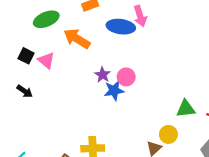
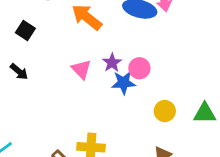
pink triangle: (46, 60) -> (81, 69), moved
yellow circle: (168, 134) -> (165, 111), moved

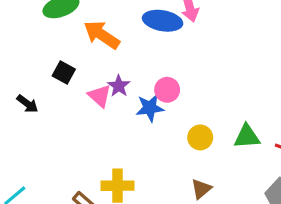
black square: (25, 31) -> (64, 72), moved
purple star: (112, 63) -> (119, 86), moved

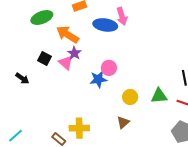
purple star: (119, 86) -> (74, 53), moved
pink triangle: (100, 96) -> (66, 63), moved
brown triangle: (201, 189) -> (123, 122), moved

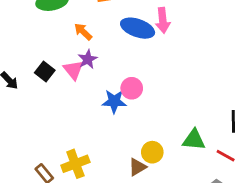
orange arrow: (68, 34) -> (83, 32), size x0.6
black square: (44, 58) -> (45, 71), moved
yellow circle: (130, 97) -> (152, 152), moved
yellow cross: (79, 128) -> (75, 164), turned -30

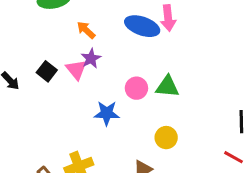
blue star: (114, 101) -> (107, 113), moved
green triangle: (194, 140) -> (167, 87), moved
yellow circle: (152, 152) -> (166, 138), moved

